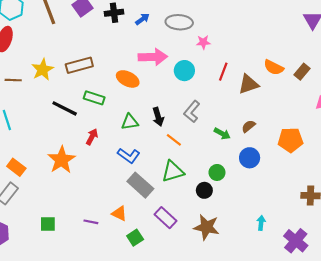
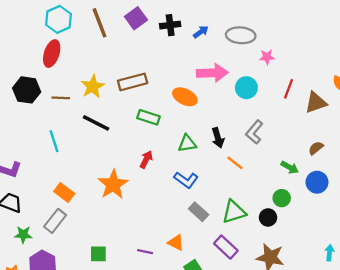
black line: (65, 108) -> (96, 123), moved
green arrow: (222, 134) -> (290, 167), moved
green triangle: (173, 171) -> (234, 212), moved
gray rectangle: (140, 185) -> (199, 212), size x0.7

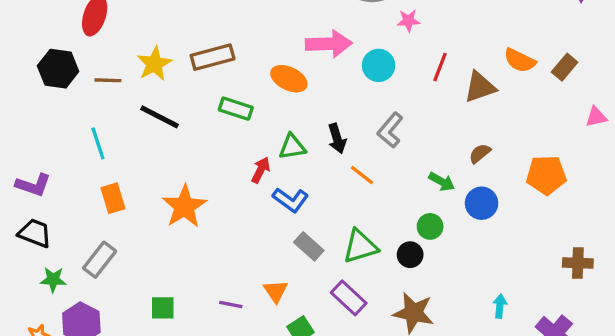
red arrow: (146, 159) -> (261, 170), moved
orange rectangle: (64, 192) -> (113, 198), moved, turned 36
orange triangle: (176, 243) -> (276, 291), turned 30

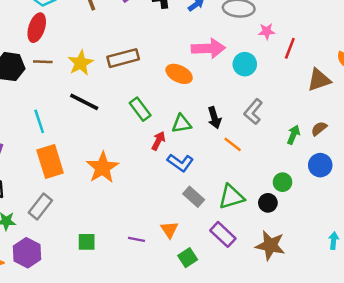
red line: (440, 67) -> (290, 48), moved
brown line: (108, 80) -> (43, 62), moved
green rectangle: (236, 109) -> (140, 109), moved, turned 35
green arrow: (442, 182) -> (293, 135), moved, turned -96
orange rectangle: (113, 198) -> (50, 161), size x1.5

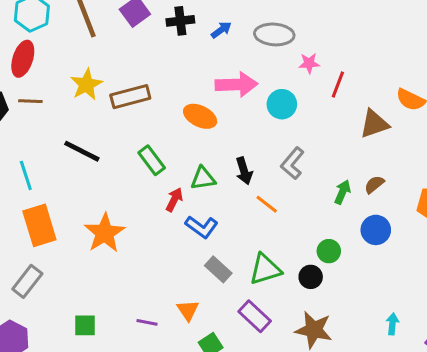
yellow star: (81, 63) -> (86, 84), moved

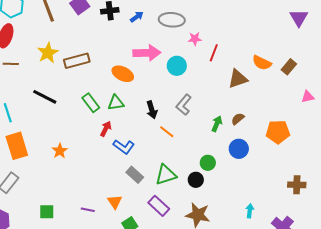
green triangle: (203, 178) -> (116, 103), moved
orange star: (105, 233) -> (60, 151), size x0.6

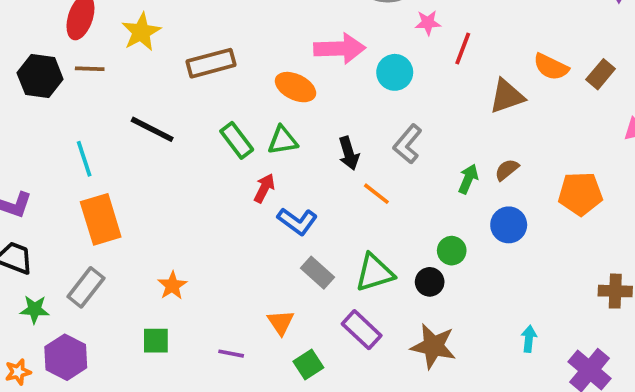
yellow star: (48, 53) -> (141, 32), moved
orange star: (60, 151) -> (172, 286), moved
purple line: (88, 210) -> (231, 354), moved

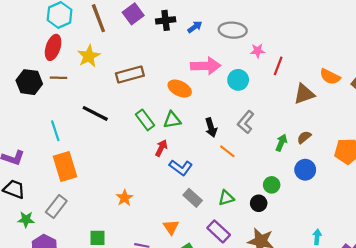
green triangle: (375, 273) -> (226, 198), size x0.7
orange star: (172, 286) -> (124, 198), moved

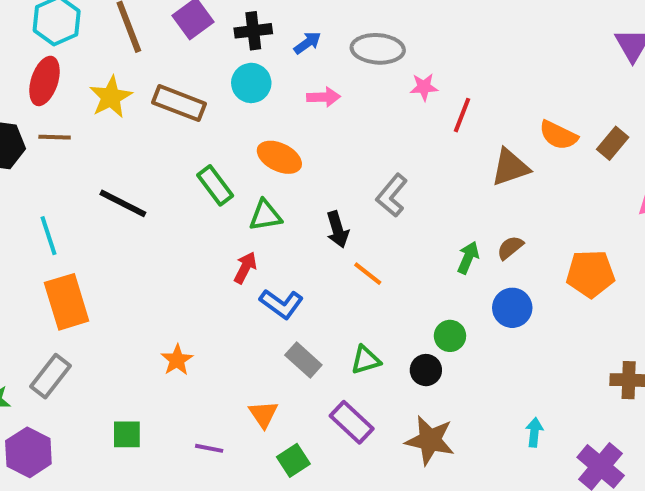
pink arrow: (206, 66) -> (324, 97), moved, size x0.6
brown rectangle: (130, 74) -> (179, 103), moved, turned 36
cyan circle: (238, 80) -> (251, 83), moved
green rectangle: (145, 120) -> (215, 185), moved
gray L-shape: (246, 122) -> (392, 195), moved

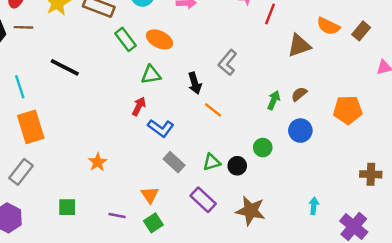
green rectangle: (215, 185) -> (125, 39), moved
black circle: (426, 370) -> (237, 166), moved
green square: (293, 460) -> (153, 223), moved

